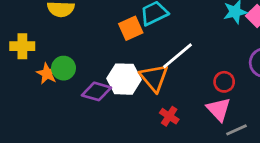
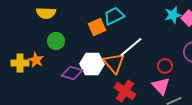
yellow cross: (22, 46) -> (20, 63), moved
green circle: (64, 68) -> (56, 41), moved
red cross: (169, 116) -> (125, 91), size x1.5

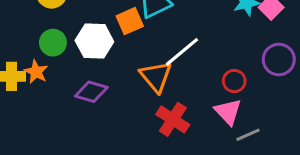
green circle: (56, 41) -> (53, 43), moved
white hexagon: (92, 64) -> (94, 41), moved

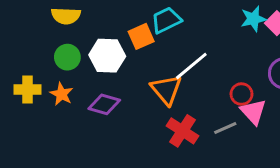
orange star: (36, 72) -> (61, 94), moved
pink triangle: (228, 112) -> (253, 112), moved
gray line: (248, 135) -> (225, 128), moved

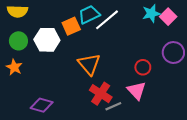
white line: (191, 66) -> (107, 20), moved
purple diamond: (104, 104) -> (42, 105), moved
pink triangle: (253, 112) -> (137, 90), moved
gray line: (225, 128) -> (113, 106), moved

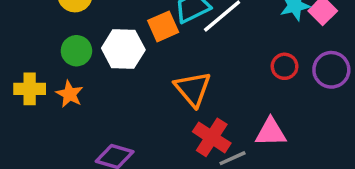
red circle: (143, 67) -> (285, 66), moved
pink triangle: (137, 90) -> (271, 132), turned -48

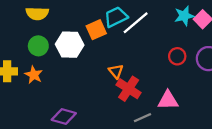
orange triangle: (193, 89) -> (116, 71), size x0.6
red cross: (212, 137) -> (129, 89), moved

